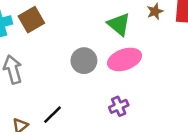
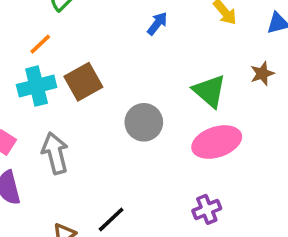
gray circle: (84, 61) -> (144, 122), moved

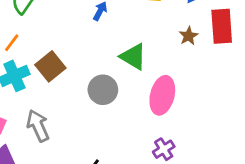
green triangle: (209, 91) -> (133, 57), moved
pink ellipse: (217, 142) -> (162, 95), turned -48

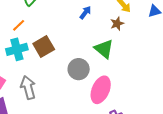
brown star: (189, 36) -> (117, 24), moved
pink ellipse: (162, 95) -> (101, 90), moved

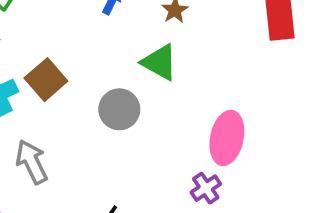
pink ellipse: (101, 90) -> (227, 138), moved

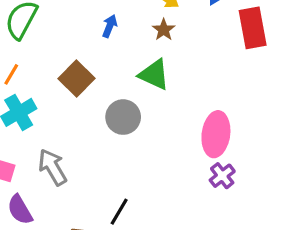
brown square: (46, 80) -> (77, 78), moved
purple cross: (206, 188) -> (222, 176), moved

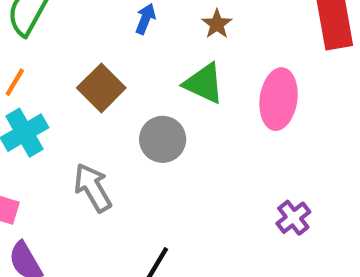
pink ellipse: (216, 134) -> (279, 99), moved
gray arrow: (52, 167) -> (93, 188), moved

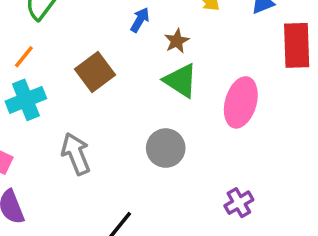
brown star: (217, 24) -> (177, 41), moved
gray circle: (163, 139) -> (166, 148), moved

